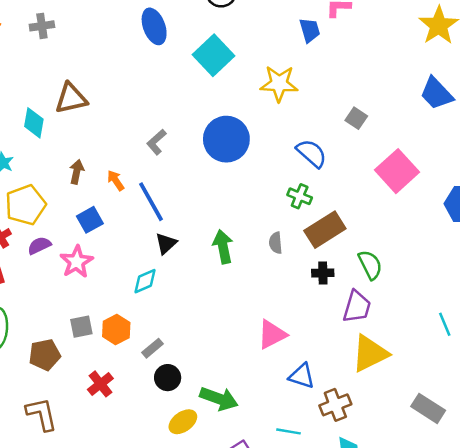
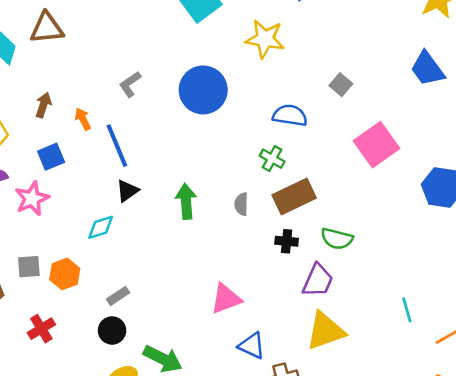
blue semicircle: (312, 153) -> (290, 115), turned -40
green semicircle: (370, 265) -> (337, 239), turned 124
gray rectangle: (152, 348) -> (118, 296), moved

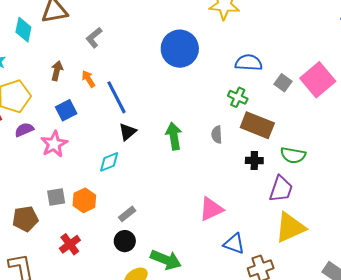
gray L-shape: (130, 84) -> (94, 38), moved
gray square: (341, 85) -> (283, 83), moved
brown rectangle: (294, 196) -> (257, 125), turned 52

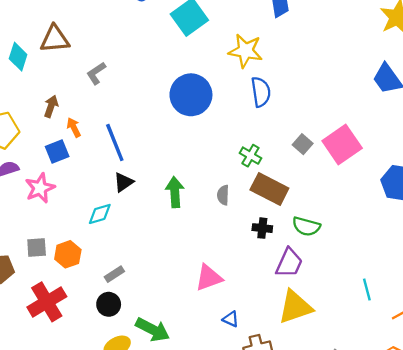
blue semicircle: (249, 63) -> (261, 92), moved, turned 72
orange arrow: (88, 79) -> (74, 127), moved
red cross: (70, 244) -> (47, 302), size x1.6
blue triangle: (234, 244) -> (231, 319), size x0.7

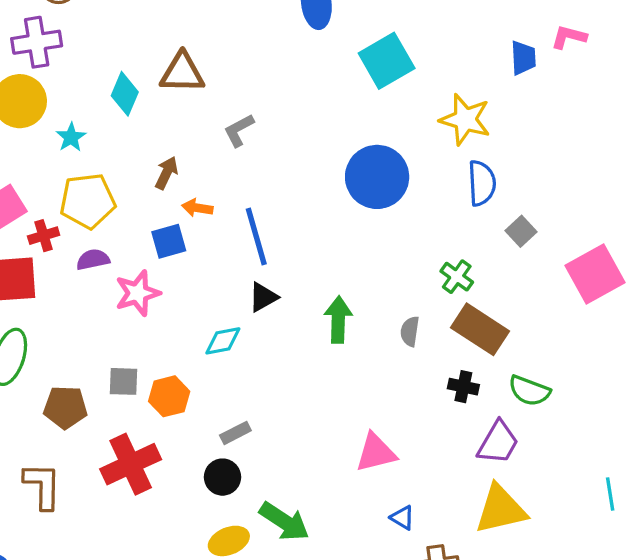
orange arrow: (74, 127) -> (197, 208), turned -60
gray square: (303, 144) -> (521, 231), moved

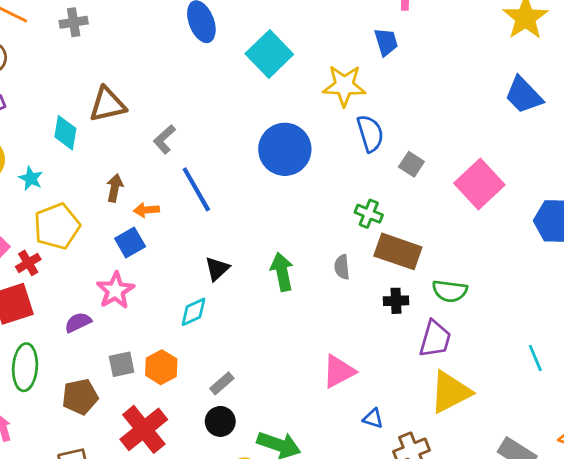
blue trapezoid: (523, 58) -> (386, 42), moved
blue line: (256, 237) -> (196, 189), moved
purple semicircle: (93, 260) -> (78, 322), moved

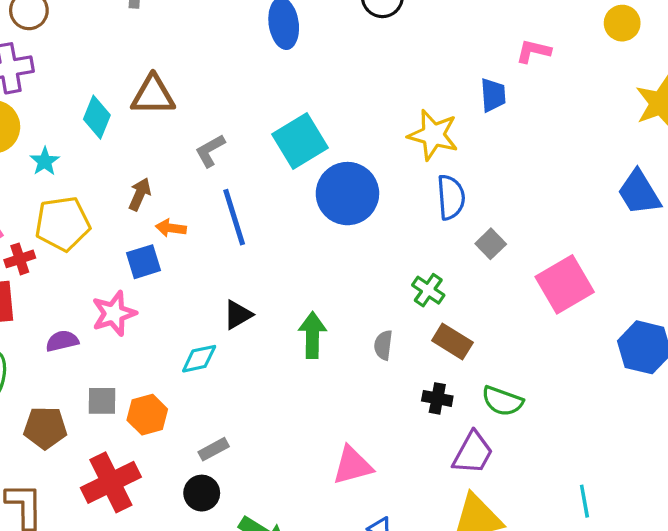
cyan square: (269, 54) -> (300, 141), moved
brown rectangle: (398, 251) -> (452, 342), size x0.7

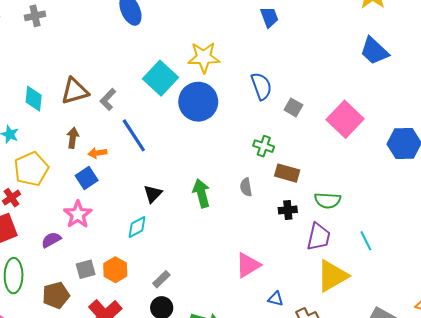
brown triangle: (153, 95) -> (75, 91), moved
yellow star: (433, 135) -> (204, 57), moved
cyan line: (584, 501) -> (366, 241), moved

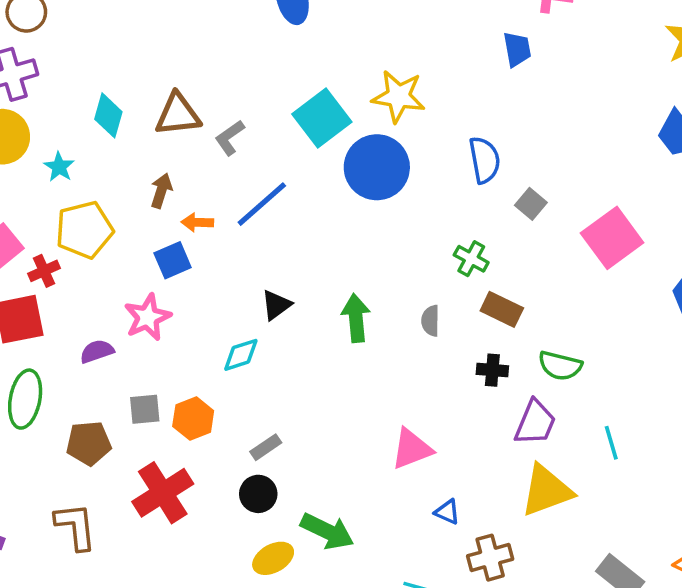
blue line: (134, 135) -> (262, 204), turned 72

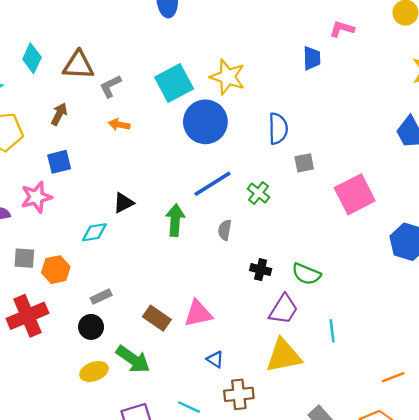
blue line: (262, 204) -> (212, 184), moved
gray square: (531, 204) -> (304, 163), turned 30
orange arrow: (197, 222) -> (119, 125), moved
brown rectangle: (502, 309) -> (157, 318), moved

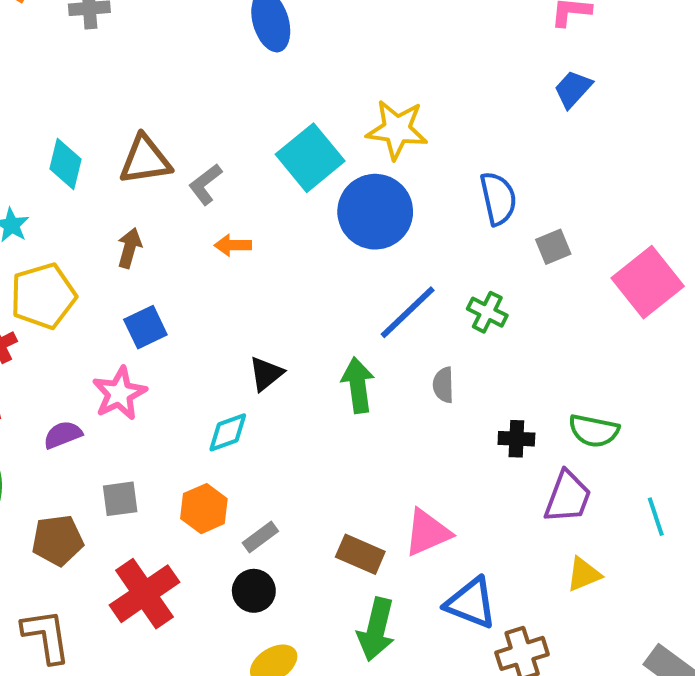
blue trapezoid: (312, 58) -> (573, 89), moved, turned -125
orange hexagon: (56, 270) -> (204, 509), moved
yellow triangle: (284, 356) -> (584, 574), size x0.6
green arrow: (133, 359) -> (376, 629), moved, turned 80
blue triangle: (215, 359) -> (471, 603), size x1.8

